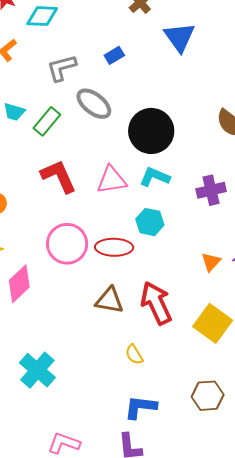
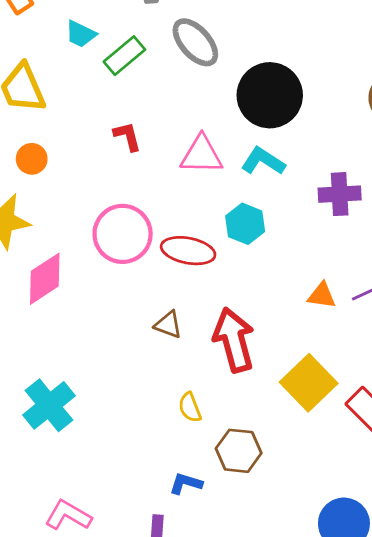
red L-shape: (59, 176) -> (127, 136), size x0.6
orange triangle: (211, 262) -> (322, 296), turned 45
brown triangle: (109, 300) -> (168, 325), size x0.7
brown hexagon: (208, 396) -> (239, 451), moved
blue L-shape: (141, 407) -> (186, 483), size x0.7

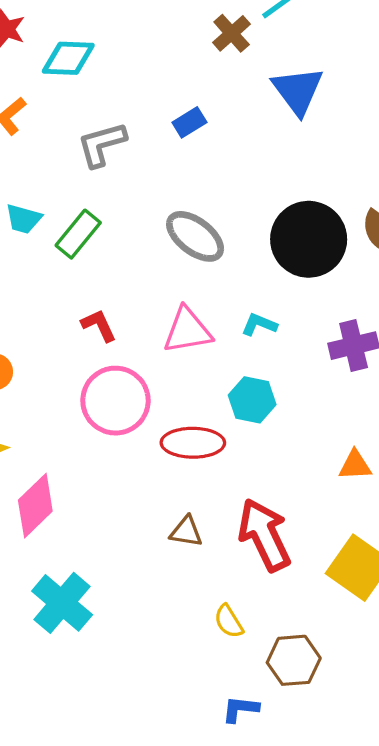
gray ellipse: (195, 42) -> (195, 236), moved
black circle: (270, 95) -> (309, 239), moved
cyan L-shape: (263, 161) -> (259, 325), size x0.7
pink circle: (123, 234) -> (115, 401), moved
cyan cross: (49, 405) -> (62, 603), moved

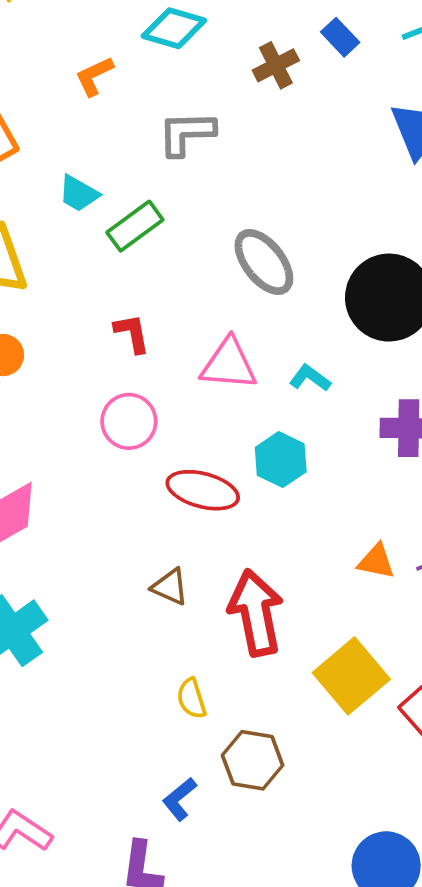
brown cross: (232, 33) -> (276, 65), moved
blue rectangle: (189, 122) -> (340, 37), moved, turned 64
pink circle: (115, 401) -> (129, 421), size x0.7
blue L-shape: (240, 709) -> (180, 799), turned -60

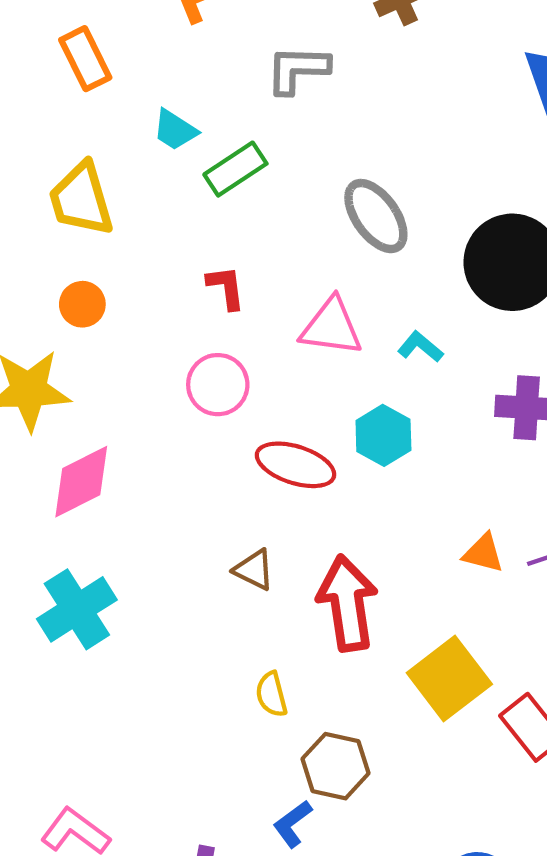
blue L-shape: (180, 799) -> (293, 824), moved

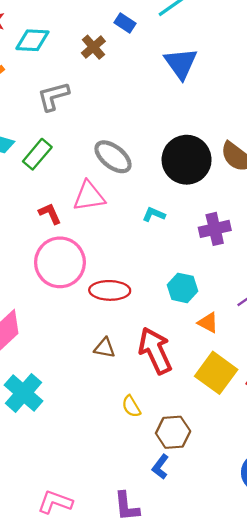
pink triangle: (331, 327) -> (89, 196), moved
pink circle: (218, 385) -> (60, 262), size x1.6
cyan hexagon: (383, 435) -> (183, 288), moved
orange triangle: (483, 553) -> (208, 323), moved, turned 30

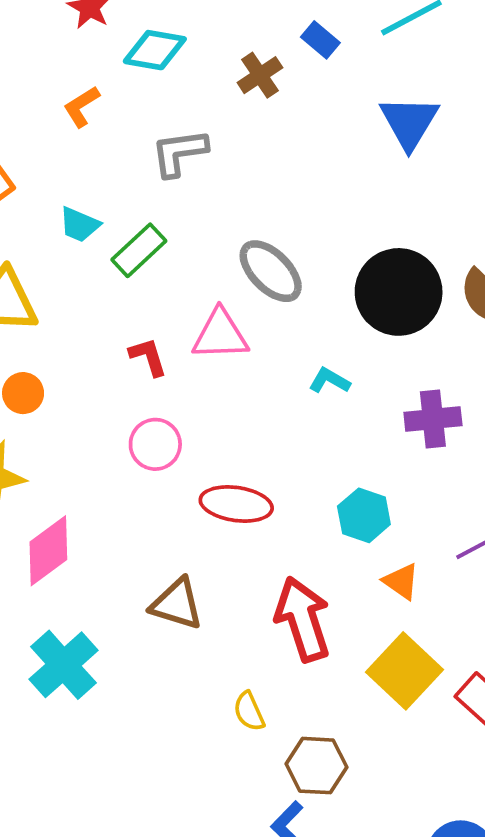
pink circle: (60, 262) -> (155, 444), size x0.6
brown triangle: (105, 348) -> (177, 604), moved, size x1.4

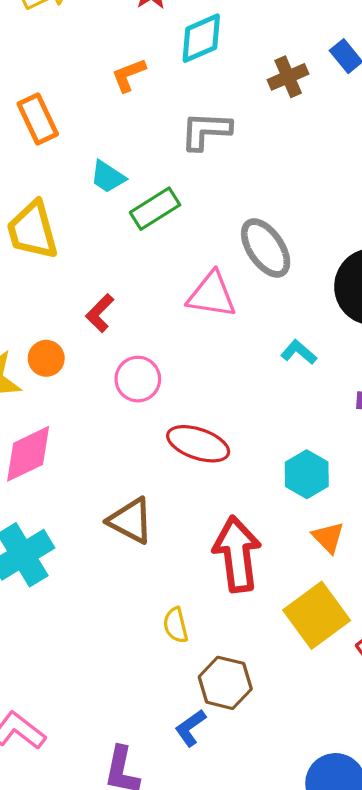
cyan diamond: (155, 50) -> (201, 38), turned -44
red L-shape: (148, 357) -> (100, 313), moved, turned -129
orange circle: (23, 393) -> (46, 358), moved

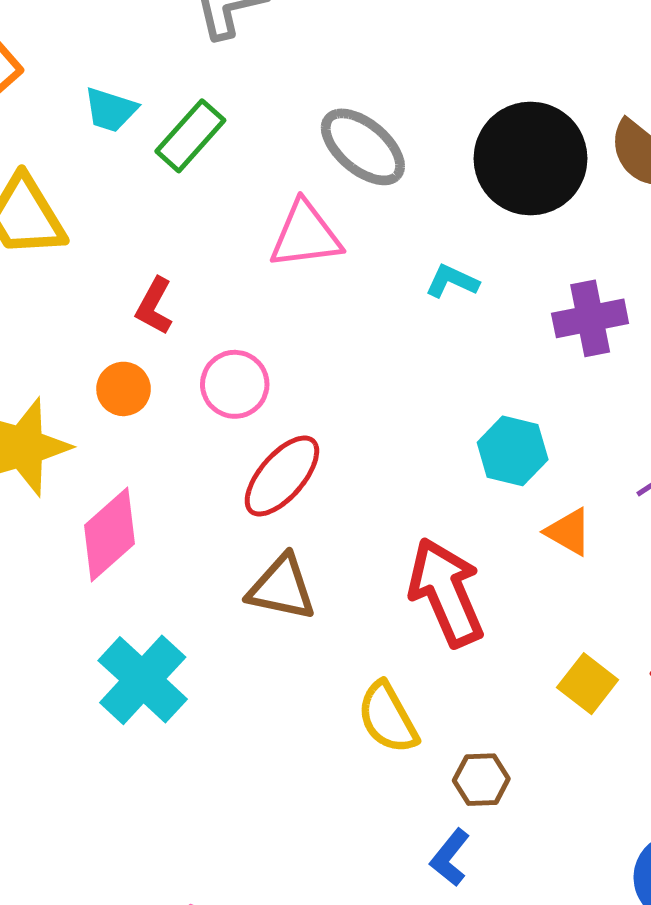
orange circle: (46, 358) -> (124, 389), moved
red ellipse: (198, 444) -> (282, 476), moved, turned -52
yellow square: (317, 615) -> (588, 684), moved, size x0.6
yellow semicircle: (176, 625) -> (388, 718), size x1.4
brown hexagon: (225, 683) -> (481, 780), size x0.7

